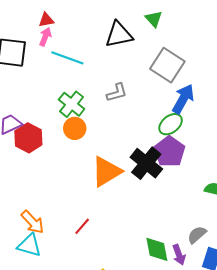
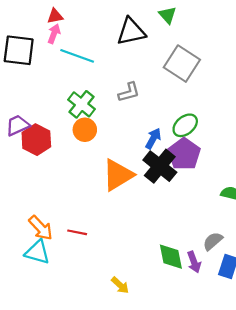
blue arrow: (183, 99) -> (153, 139), moved, size x0.7
red line: (82, 226) -> (77, 232), moved, turned 60

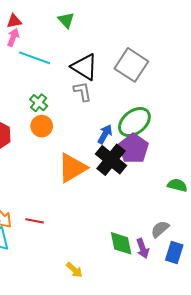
green triangle: (168, 15) -> (66, 20), moved
black triangle: (131, 32) -> (85, 67), moved, turned 44
gray L-shape: (129, 92) -> (82, 91), turned -85
green cross: (82, 104) -> (39, 103), size x0.7
green ellipse: (185, 125) -> (134, 122), size x1.4

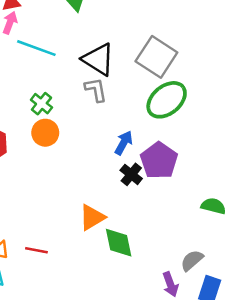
green ellipse: (134, 122) -> (167, 100), moved
black cross: (111, 160) -> (131, 174), size x0.6
orange triangle: (72, 168) -> (92, 217), moved, size x0.7
green diamond: (121, 243) -> (119, 243), moved

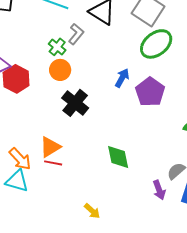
gray L-shape: (96, 90) -> (76, 34), moved, turned 50
black cross: (131, 174) -> (75, 103), moved, size x1.5
orange triangle: (92, 217) -> (50, 147), moved

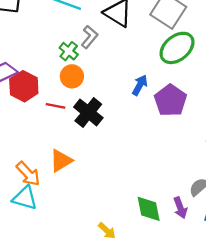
green diamond: (118, 157) -> (149, 209), moved
red line: (53, 163) -> (56, 106), moved

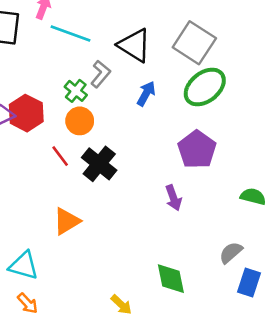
blue arrow: (140, 85) -> (146, 94), moved
red hexagon: (24, 86) -> (26, 113), moved
red line: (56, 106) -> (60, 156), turned 42
orange arrow: (28, 174) -> (28, 303), moved, size x0.7
purple arrow: (180, 208) -> (173, 198), moved

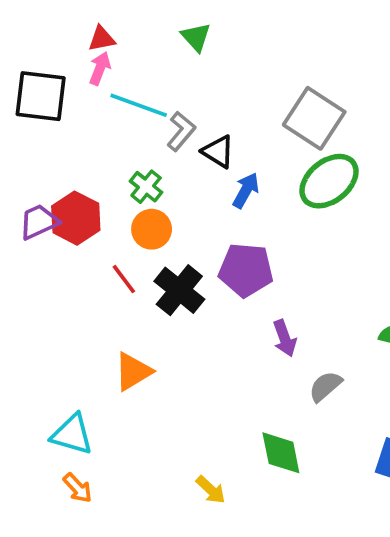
black triangle: (134, 45) -> (218, 152), moved, size x0.7
gray L-shape: (101, 74) -> (181, 131), moved
purple pentagon: (197, 150) -> (246, 270), moved, turned -30
gray semicircle: (231, 253) -> (325, 386), moved

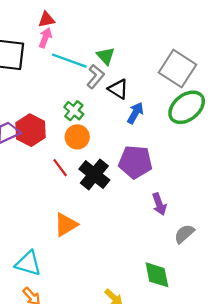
green triangle: (196, 37) -> (106, 56), moved

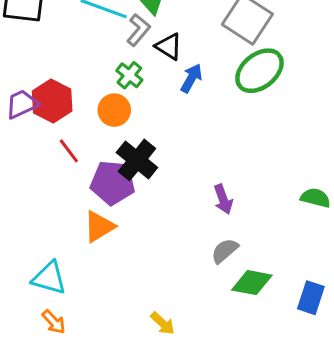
green cross: (74, 111) -> (129, 75), moved
purple pentagon: (135, 162) -> (113, 183), moved
red line: (60, 168) -> (69, 151), moved
gray semicircle: (184, 234) -> (225, 251), moved
green diamond: (157, 275) -> (252, 283), moved, turned -68

